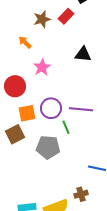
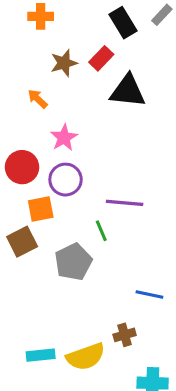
black triangle: (83, 54) -> (128, 91), moved, size x1.4
purple circle: (51, 108) -> (66, 180), moved
gray pentagon: (48, 147) -> (73, 262), turned -30

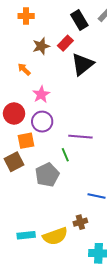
black triangle: (128, 91) -> (82, 64), turned -45

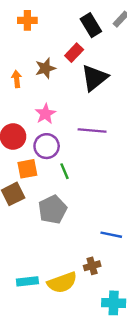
brown star: (41, 46) -> (45, 68), moved
orange arrow: (24, 69) -> (17, 79), moved, turned 40
purple line: (80, 137) -> (92, 131), moved
green line: (65, 155) -> (65, 171), moved

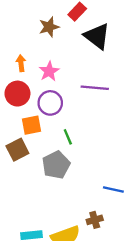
black triangle: (94, 78) -> (97, 36), turned -44
orange arrow: (17, 79) -> (21, 63), moved
green line: (65, 171) -> (68, 137), moved

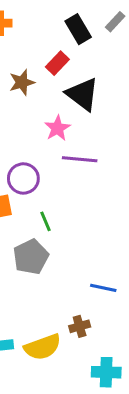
pink star: (49, 71) -> (57, 128), moved

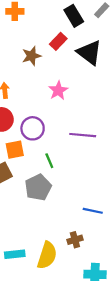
black triangle: (83, 94) -> (89, 53), moved
purple line: (80, 159) -> (83, 135), moved
yellow semicircle: (43, 347) -> (47, 255), turned -52

